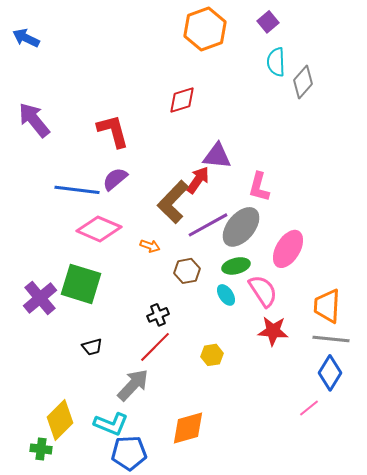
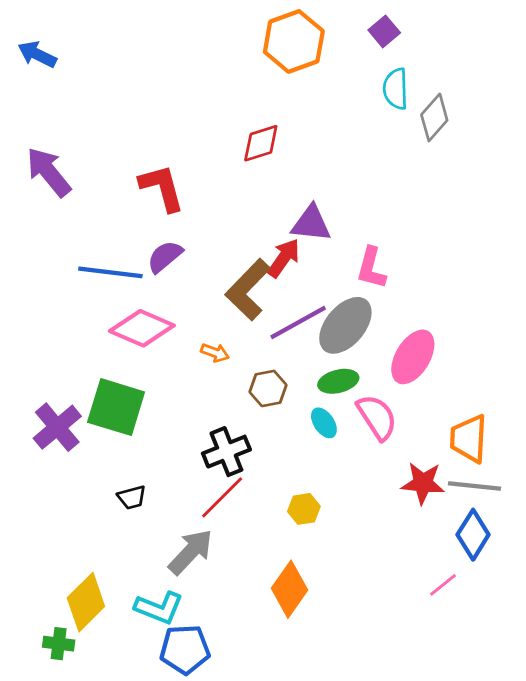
black cross: (158, 315) -> (226, 452), size x1.5
red star: (273, 331) -> (423, 483), moved
orange diamond: (188, 428) -> (290, 589), moved, turned -39

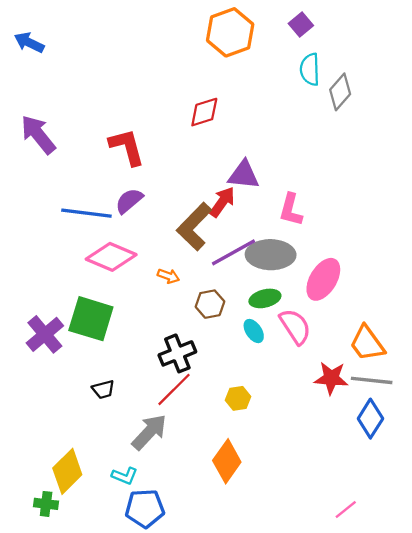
gray ellipse: (345, 325) -> (271, 255), turned 51
orange trapezoid: (469, 439) -> (367, 343), turned -39
pink line: (443, 585) -> (346, 510), moved
cyan L-shape: (159, 608) -> (125, 476), size x0.7

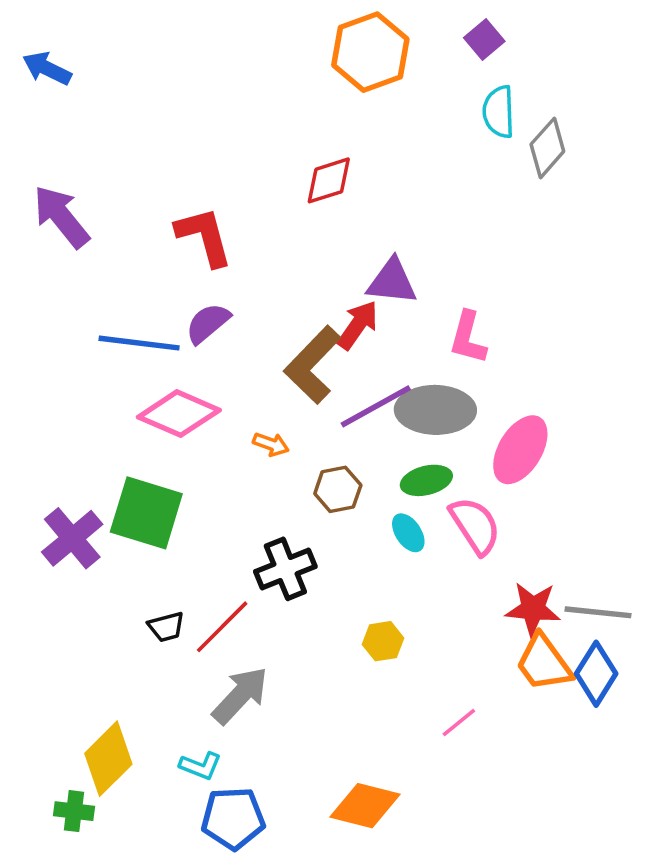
orange trapezoid: (367, 343) -> (544, 663), moved
red line: (174, 389) -> (222, 627), moved
orange diamond: (227, 461) -> (365, 806), moved, turned 69
pink line: (346, 510) -> (459, 723), moved

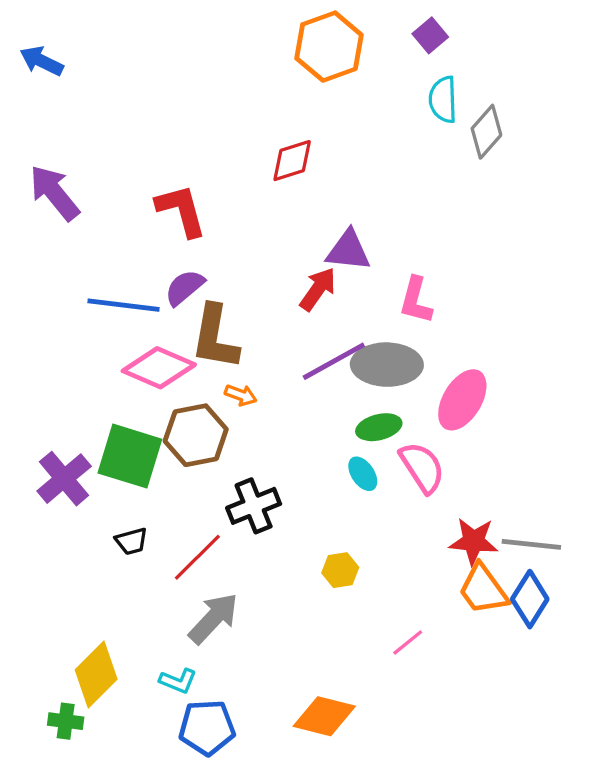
brown L-shape: (313, 365) -> (215, 337), moved, turned -34
brown hexagon: (338, 489) -> (196, 435), moved, size x1.5
black trapezoid: (166, 627) -> (131, 541), moved

